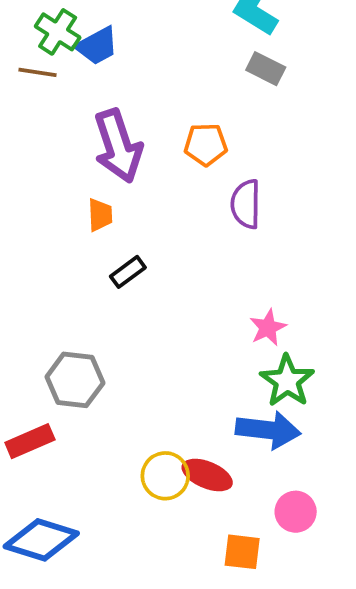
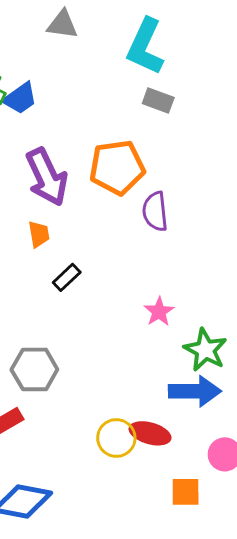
orange pentagon: (206, 144) -> (117, 167), size x1.6
pink star: (268, 328) -> (159, 312), moved

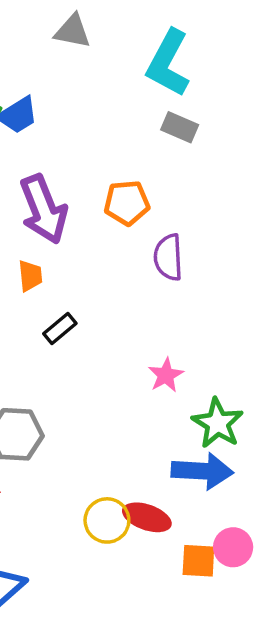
orange pentagon: (117, 167) -> (127, 203), size x0.7
orange square: (186, 492) -> (198, 561), moved

